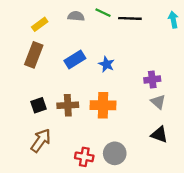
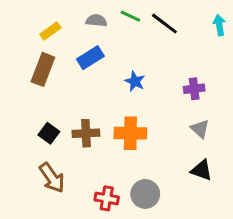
black line: (130, 18) -> (164, 24), turned 35
blue rectangle: (75, 60) -> (90, 58), moved
purple cross: (152, 79) -> (194, 89), moved
black square: (38, 105) -> (49, 133), turned -35
brown arrow: (41, 140) -> (52, 178), turned 110

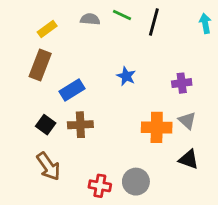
black line: (164, 24) -> (154, 22), turned 68
blue rectangle: (90, 58) -> (72, 90), moved
orange cross: (130, 133) -> (157, 127), moved

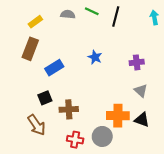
black square: (46, 125) -> (45, 98), moved, turned 32
brown cross: (80, 125) -> (69, 109), moved
orange cross: (157, 127) -> (118, 116), moved

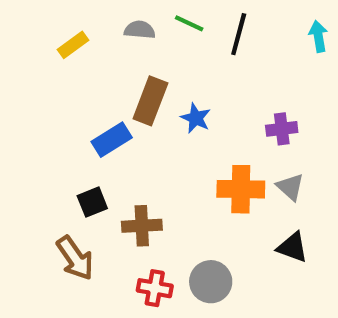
brown rectangle: (30, 49) -> (150, 101), moved
orange cross: (118, 116) -> (241, 189), moved

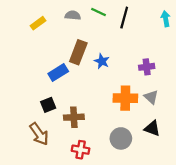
gray circle: (211, 282) -> (121, 138), moved

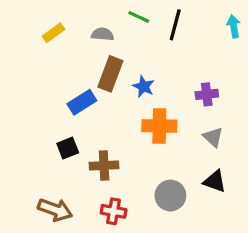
gray semicircle: (73, 15) -> (102, 34), moved
orange cross: (125, 98) -> (159, 126), moved
brown arrow: (39, 134) -> (55, 210), moved, turned -35

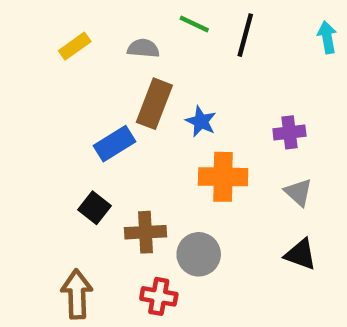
black square: (68, 148) -> (95, 208), turned -30
gray circle: (170, 196) -> (199, 254), moved
brown arrow: (55, 210) -> (77, 294), turned -112

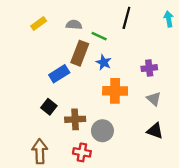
green line: (194, 24) -> (99, 36), moved

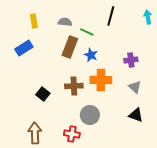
yellow rectangle: (39, 24) -> (34, 21), turned -64
blue rectangle: (59, 74) -> (24, 48), moved
brown cross: (75, 119) -> (74, 86), moved

